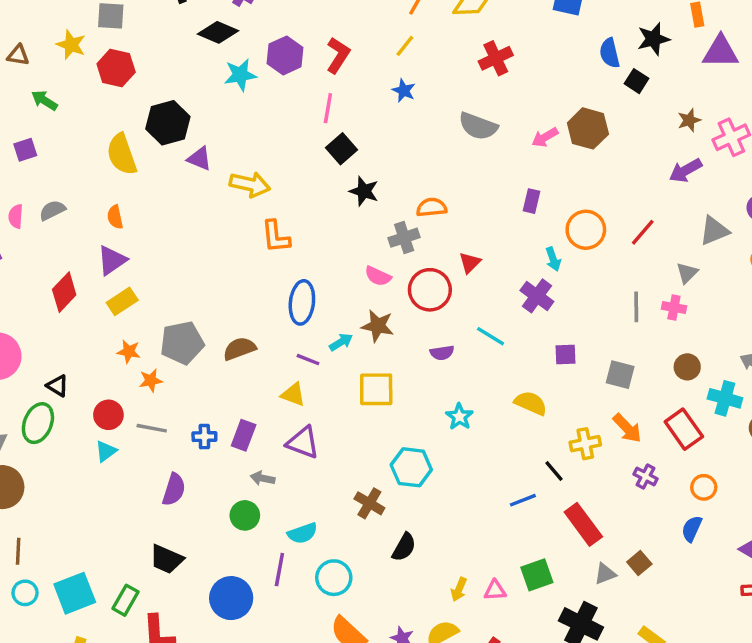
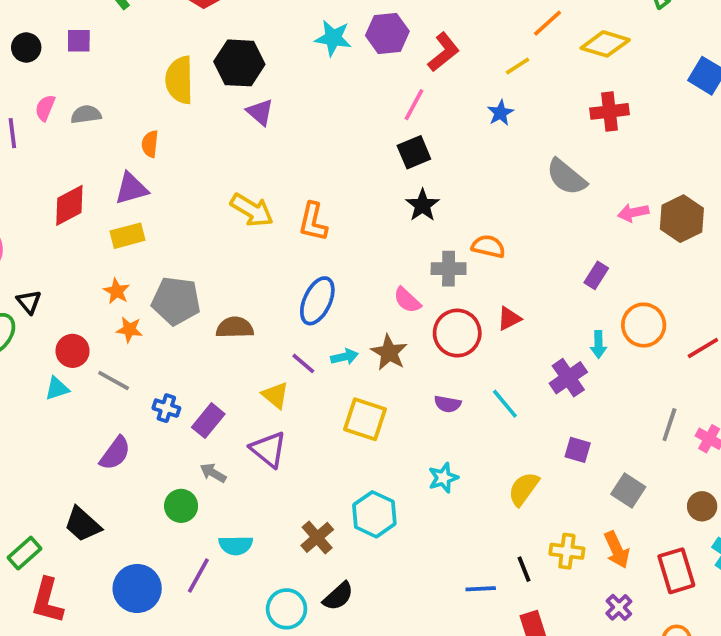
yellow arrow: (250, 184) -> (252, 210), moved
yellow semicircle: (531, 403) -> (524, 489), turned -96
cyan circle: (334, 578) -> (287, 609), moved

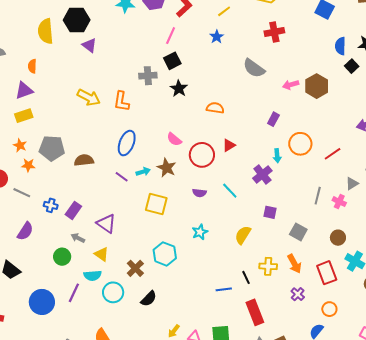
gray cross: (449, 269) -> (148, 76), moved
yellow triangle: (275, 395) -> (101, 254), moved
cyan circle: (287, 609) -> (113, 292), moved

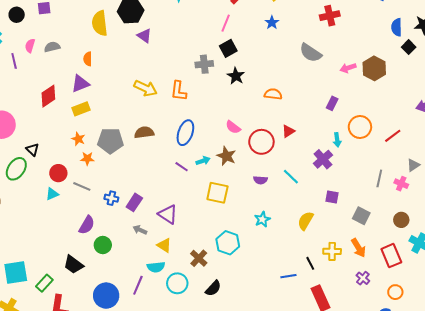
brown semicircle: (84, 160) -> (144, 132), moved
green circle: (62, 257) -> (103, 245), moved

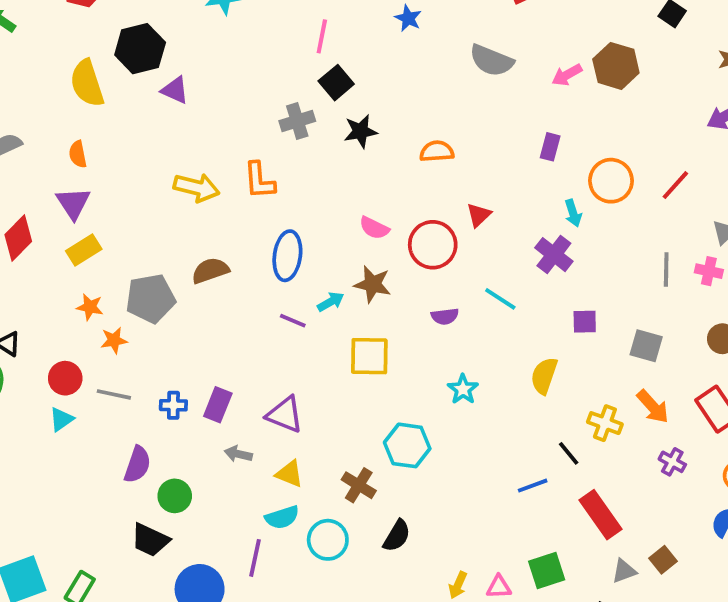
black star: (236, 76) -> (361, 131), turned -30
purple triangle: (80, 84) -> (73, 203), turned -30
yellow cross: (332, 251) -> (605, 423), turned 30
black trapezoid: (74, 265) -> (150, 540), moved

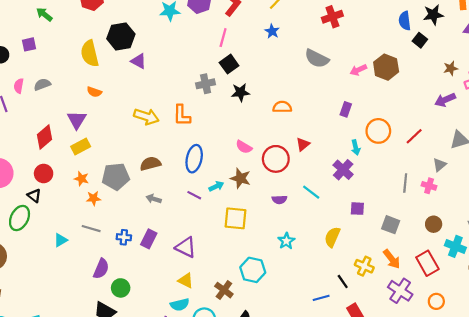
orange semicircle: (78, 154) -> (94, 92), moved, turned -64
red circle: (65, 378) -> (44, 174), moved
gray arrow: (238, 454) -> (154, 199), moved
purple cross: (672, 462) -> (400, 291), size x1.6

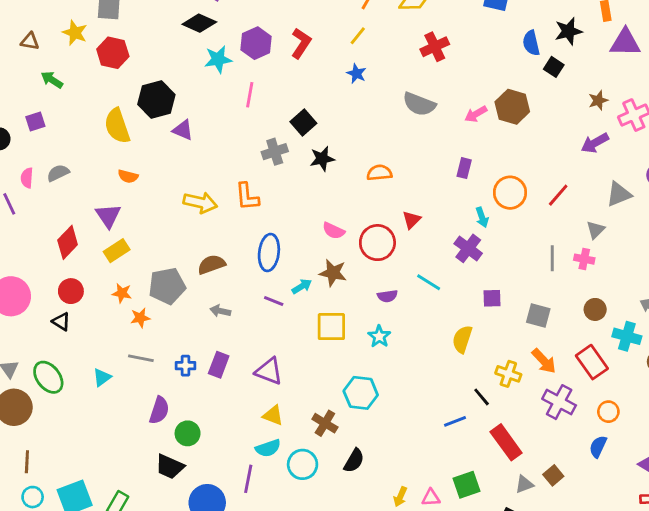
pink line: (223, 38) -> (250, 95), moved
green ellipse: (20, 218) -> (48, 377), moved, turned -60
cyan star: (286, 241) -> (379, 336), moved

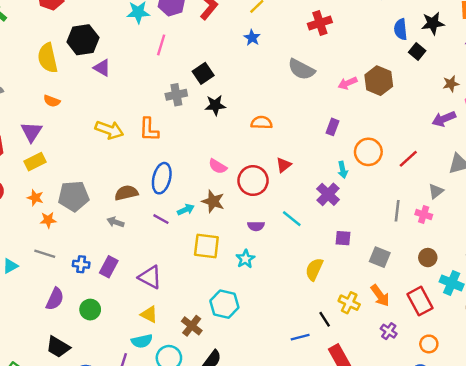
brown semicircle: (211, 264) -> (126, 193), moved
purple cross: (559, 402) -> (389, 331), size x0.6
green circle: (188, 433) -> (90, 310), moved

